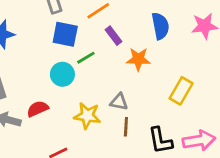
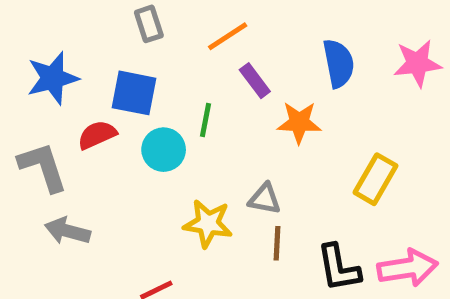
blue square: (65, 34) -> (134, 93), moved
green line: (86, 58) -> (205, 120), turned -48
red semicircle: (38, 109) -> (97, 135), moved

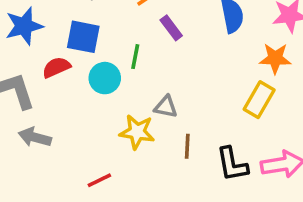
orange star: (299, 122) -> (275, 58), moved
gray triangle: (265, 199) -> (166, 107), moved

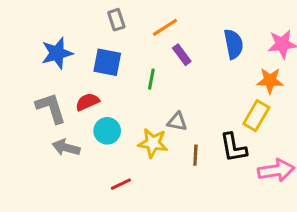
red semicircle: (56, 67) -> (87, 102), moved
cyan circle: (105, 78) -> (107, 131), moved
black L-shape: (232, 164) -> (233, 148), moved

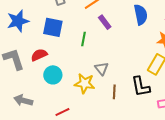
gray triangle: (177, 122) -> (102, 69), turned 40
gray arrow: (66, 148) -> (23, 100), moved

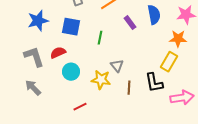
purple rectangle: (105, 22) -> (130, 23), moved
gray arrow: (23, 100) -> (33, 88), moved, turned 30

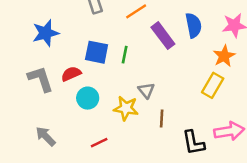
purple rectangle: (130, 23) -> (163, 36), size x1.5
blue square: (71, 27) -> (97, 52), moved
orange star: (178, 39) -> (224, 56), turned -30
black L-shape: (154, 83) -> (194, 143), moved
gray arrow: (33, 88) -> (46, 136), moved

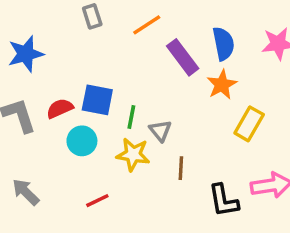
blue square: (97, 52) -> (97, 100), moved
green line: (125, 55) -> (131, 117), moved
orange star: (224, 56) -> (222, 85), moved

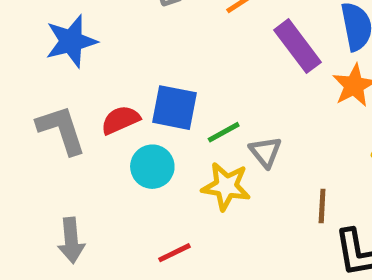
green line: (131, 117) -> (224, 132), turned 50
brown line: (181, 168) -> (322, 206), moved
gray arrow: (26, 192) -> (71, 240), turned -140

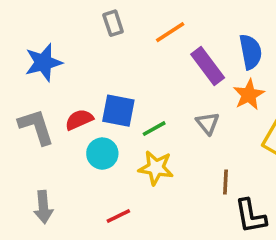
gray triangle: (265, 152) -> (208, 123), moved

